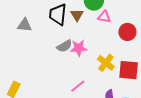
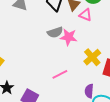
pink triangle: (104, 17) -> (85, 15), moved

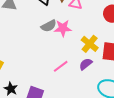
purple semicircle: (89, 91) -> (86, 64), moved, turned 56

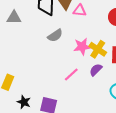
pink star: (63, 28) -> (82, 47), moved

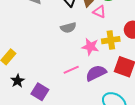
yellow cross: (98, 49) -> (111, 40), moved, turned 30
purple semicircle: (96, 70) -> (96, 73), size x1.5

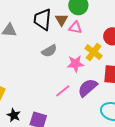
yellow cross: (111, 40) -> (94, 52), turned -30

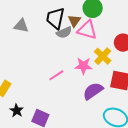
pink triangle: (75, 28) -> (87, 30), size x1.5
gray semicircle: (49, 51) -> (64, 32), moved
pink line: (63, 91) -> (56, 75), moved

